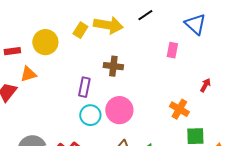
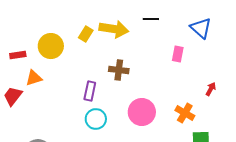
black line: (145, 15) -> (151, 19), turned 35
pink circle: (119, 110) -> (142, 112), moved

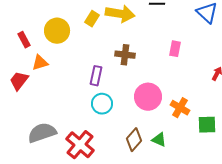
pink rectangle: (178, 54) -> (175, 49), moved
red rectangle: (18, 55) -> (24, 40), turned 70
orange cross: (185, 113) -> (180, 108), moved

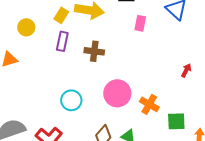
yellow circle: (57, 31) -> (26, 27), size x0.7
pink rectangle: (175, 49) -> (140, 23), moved
purple rectangle: (96, 76) -> (62, 41), moved

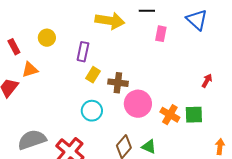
yellow rectangle: (61, 15) -> (93, 75), moved
brown cross: (94, 51) -> (118, 83), moved
green square: (176, 121) -> (194, 115), moved

